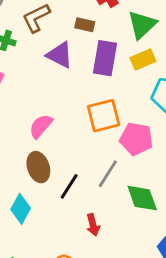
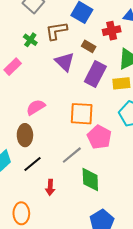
black line: (69, 186) -> (32, 164), moved

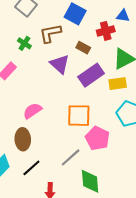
purple rectangle: (95, 74) -> (91, 75), turned 30

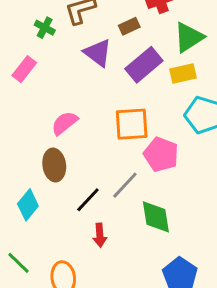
brown rectangle: (83, 48) -> (129, 26), turned -48
black line: (31, 168) -> (88, 200), moved

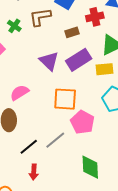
purple triangle: (98, 53) -> (49, 61), moved
green diamond: (156, 217) -> (90, 167), moved

